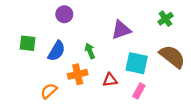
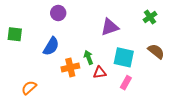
green square: (28, 43) -> (15, 34), moved
green arrow: (90, 51) -> (88, 57), moved
brown semicircle: (172, 57) -> (156, 51), size x0.7
orange semicircle: (49, 91) -> (29, 88), moved

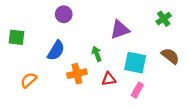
green arrow: (88, 57) -> (97, 54), moved
orange semicircle: (29, 88) -> (29, 80), moved

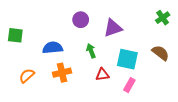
purple circle: (64, 14) -> (81, 20), moved
green cross: (164, 19) -> (163, 18), moved
blue semicircle: (56, 51) -> (53, 48), turned -126
orange cross: (77, 74) -> (62, 73), moved

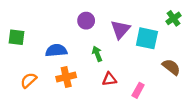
purple triangle: (113, 28) -> (120, 29), turned -30
brown semicircle: (161, 53) -> (171, 67), moved
cyan square: (127, 59) -> (147, 38), moved

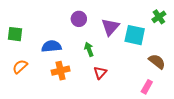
red triangle: (109, 79) -> (100, 73), turned -40
orange semicircle: (29, 80) -> (20, 67), moved
pink rectangle: (138, 90) -> (147, 87), moved

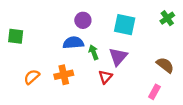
purple triangle: (110, 27) -> (118, 57), moved
cyan square: (135, 35) -> (125, 25), moved
blue semicircle: (51, 46) -> (73, 43), moved
orange semicircle: (20, 67) -> (32, 77), moved

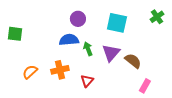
brown semicircle: (165, 65) -> (133, 61), moved
red triangle: (105, 77) -> (87, 81), moved

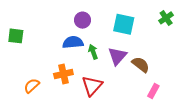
orange semicircle: (30, 72) -> (32, 86), moved
red triangle: (87, 81) -> (92, 86), size x1.5

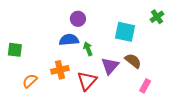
cyan square: (124, 24) -> (125, 32), moved
green square: (16, 36) -> (15, 50), moved
purple triangle: (117, 56) -> (110, 66), moved

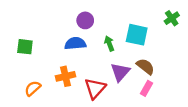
green arrow: (88, 49) -> (109, 43), moved
green square: (15, 50) -> (25, 47), moved
pink rectangle: (145, 86) -> (147, 88), moved

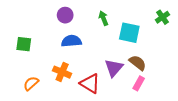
purple circle: (85, 20) -> (65, 15), moved
green arrow: (109, 43) -> (103, 18), moved
orange cross: (65, 76) -> (62, 72), turned 36
red triangle: (95, 88) -> (90, 83), turned -40

